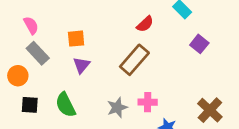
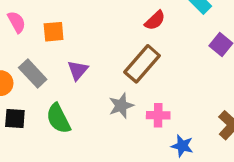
orange square: (76, 39) -> (54, 32), moved
gray rectangle: (38, 53) -> (33, 73), moved
gray star: (117, 107) -> (121, 106), moved

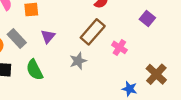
pink cross: (158, 115) -> (119, 47), moved, turned 32
blue star: (182, 146) -> (130, 89), moved

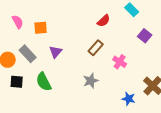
brown rectangle: (93, 32) -> (96, 48), size x0.7
gray star: (78, 61) -> (91, 81), moved

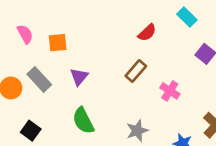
gray star: (91, 81) -> (137, 131), moved
black square: (17, 82) -> (31, 131), moved, turned 32
green semicircle: (44, 82) -> (83, 121), moved

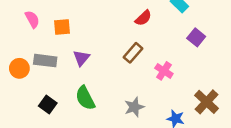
gray rectangle: (39, 79) -> (45, 61), turned -40
black square: (31, 131) -> (48, 104), moved

